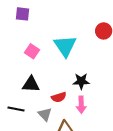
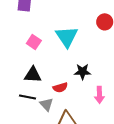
pink arrow: (81, 105) -> (99, 95), moved
black line: (16, 109) -> (27, 97), moved

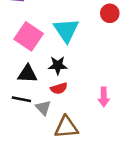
pink square: (34, 42) -> (29, 36), size x1.6
black star: (82, 72) -> (58, 65), moved

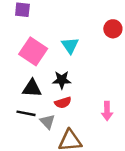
cyan triangle: (66, 30) -> (70, 45), size x0.7

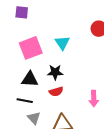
pink square: (33, 51) -> (31, 48), turned 35
gray triangle: (47, 122) -> (34, 118), moved

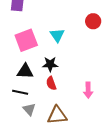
red semicircle: (56, 92) -> (51, 83), turned 88

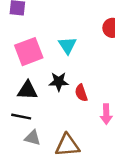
red semicircle: (51, 83) -> (81, 93), moved
gray triangle: (29, 109) -> (32, 138), turned -32

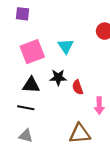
gray triangle: (32, 138) -> (26, 136), moved
brown triangle: (67, 145) -> (80, 134), moved

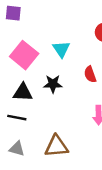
pink square: (32, 52) -> (24, 55), turned -30
red semicircle: (78, 87) -> (90, 74), moved
brown triangle: (80, 134) -> (56, 146), moved

